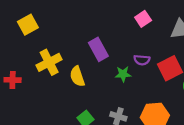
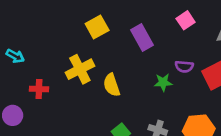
yellow square: (28, 25) -> (97, 27), moved
purple rectangle: (98, 49) -> (142, 38), moved

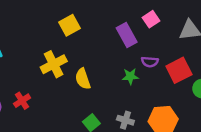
purple rectangle: (142, 38) -> (127, 35), moved
red cross: (39, 89) -> (22, 101), moved, turned -35

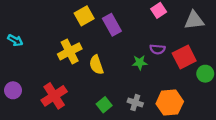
purple rectangle: (127, 35) -> (112, 25), moved
red cross: (22, 101) -> (54, 96), moved, size x1.6

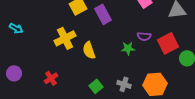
red cross: (54, 96) -> (51, 78), size x0.6

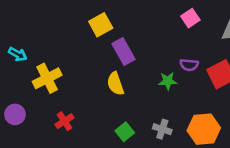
purple rectangle: (103, 14) -> (123, 52), moved
yellow cross: (65, 38) -> (47, 78), moved

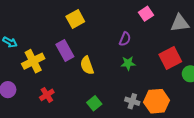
purple rectangle: (123, 52) -> (65, 51), moved
purple semicircle: (189, 65) -> (125, 39), moved, turned -72
gray cross: (162, 129) -> (132, 101), moved

